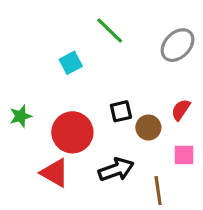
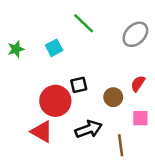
black square: (121, 111) -> (79, 85), moved
green star: (21, 116) -> (16, 49), moved

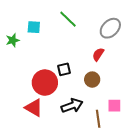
cyan square: (54, 48) -> (34, 27), moved, turned 32
red semicircle: (138, 84) -> (98, 54), moved
pink square: (140, 118) -> (114, 106), moved

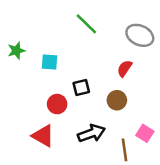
cyan square: (34, 27) -> (49, 62), moved
gray ellipse: (110, 28) -> (140, 35), turned 70
red circle: (45, 83) -> (57, 104), size x0.6
pink square: (114, 106) -> (145, 133), turned 32

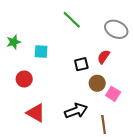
black square: (81, 87) -> (81, 64), moved
red circle: (57, 104) -> (24, 79), moved
pink square: (145, 133) -> (113, 94), moved

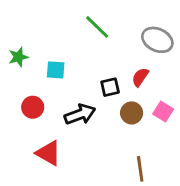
pink square: (113, 94) -> (163, 112), moved
black arrow: (76, 111) -> (80, 114), moved

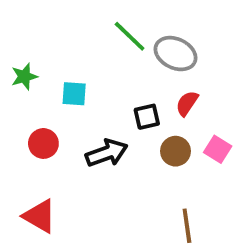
gray ellipse: (157, 40) -> (176, 54), moved
red triangle: (48, 153) -> (40, 216), moved

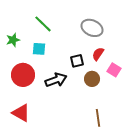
green line: (130, 36) -> (43, 24), moved
red circle: (43, 143) -> (23, 75), size x1.5
pink square: (218, 149) -> (114, 70), moved

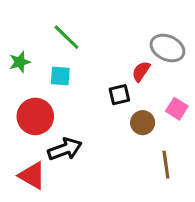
gray ellipse: (92, 28) -> (167, 48), moved
red semicircle: (98, 54) -> (141, 71), moved
black arrow: (56, 80) -> (65, 149), moved
brown line: (98, 118) -> (166, 165), moved

